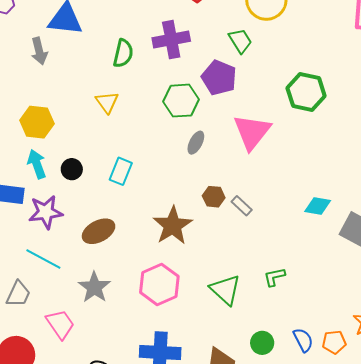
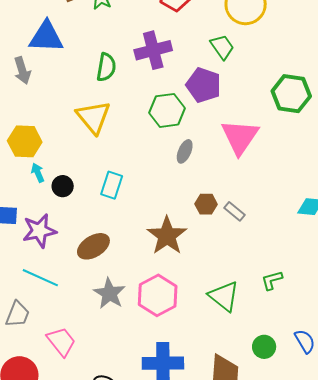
yellow triangle: (107, 102) -> (93, 117), size x1.5
cyan arrow: (37, 164) -> (38, 173), moved, size x0.7
gray star: (94, 287) -> (109, 293), moved

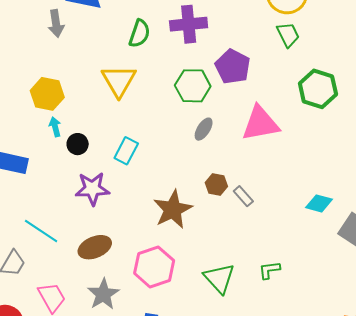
green trapezoid: (222, 47) -> (288, 35), moved
pink triangle: (240, 137) -> (260, 123), turned 36
purple star: (39, 231) -> (92, 189), moved
brown ellipse: (93, 246) -> (95, 247), moved
gray star: (109, 293) -> (103, 294), moved

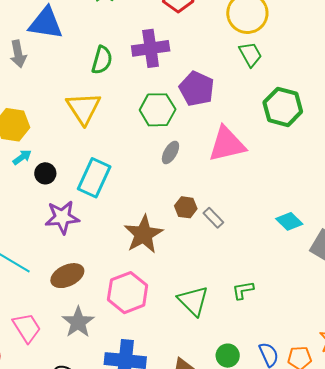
cyan arrow: (55, 127) -> (22, 157), turned 72
cyan rectangle: (126, 151) -> (94, 178), size x1.4
cyan diamond: (319, 203) -> (289, 221), turned 32

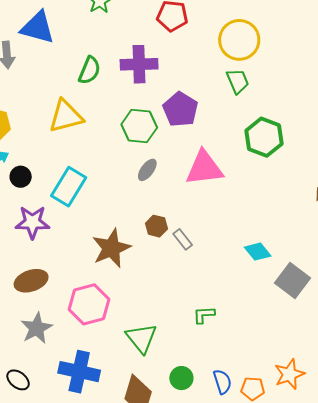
yellow triangle: (84, 108) -> (66, 116), turned 42
green triangle: (193, 301) -> (141, 338), moved

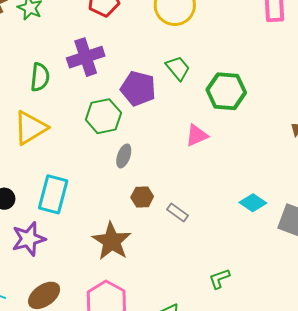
green trapezoid: (238, 81) -> (178, 68), moved
pink triangle: (204, 168) -> (197, 135), moved, size x0.6
brown hexagon: (156, 226) -> (142, 197), moved

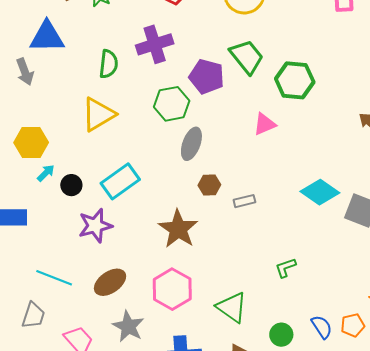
green trapezoid: (178, 68) -> (247, 57), size x1.4
gray ellipse: (124, 156) -> (191, 144), size x1.4
cyan rectangle: (53, 194) -> (120, 181), turned 39
cyan diamond: (253, 203) -> (320, 192), size x1.4
gray rectangle: (177, 213) -> (244, 201), turned -50

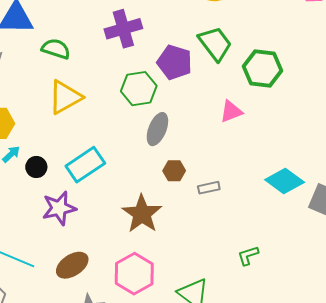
green semicircle: (109, 64) -> (56, 49), moved, turned -80

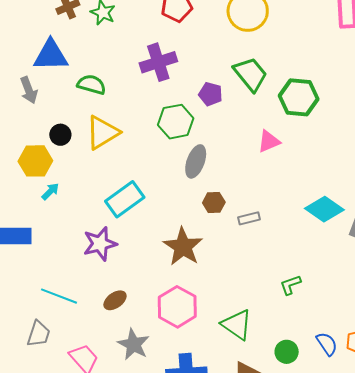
purple pentagon: (175, 62) -> (211, 94), size x0.7
black circle: (36, 167) -> (60, 135), moved
brown ellipse: (72, 265) -> (115, 300), size x0.7

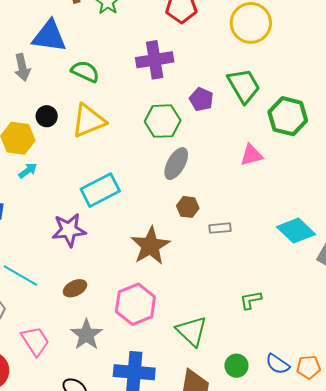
blue semicircle: (327, 344) -> (278, 364), turned 150

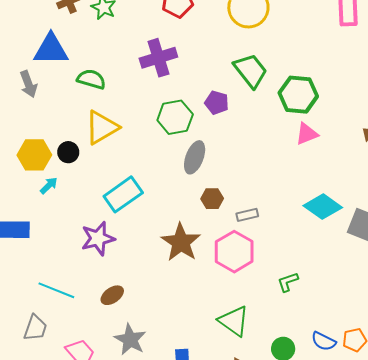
purple pentagon: (201, 99) -> (217, 103), moved
black circle: (47, 116) -> (68, 152), moved
pink triangle: (251, 155) -> (307, 134), moved
pink hexagon: (135, 304) -> (234, 252), moved

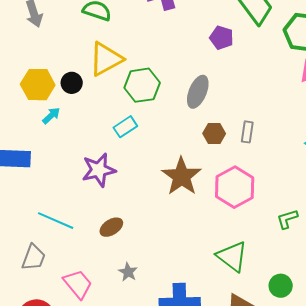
green hexagon: (175, 117) -> (142, 85), moved
cyan rectangle: (123, 194) -> (125, 127), size x0.6
gray rectangle: (247, 215) -> (247, 132), moved, turned -70
gray star: (130, 340) -> (128, 272), size x0.6

